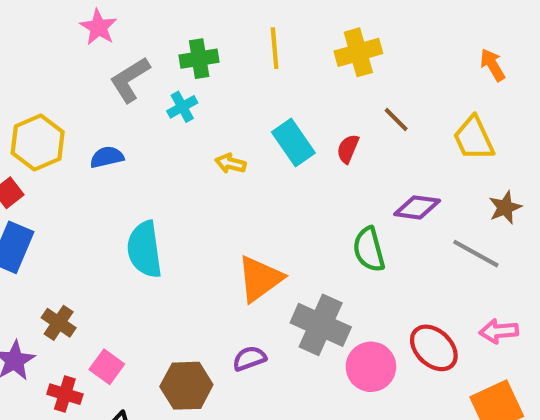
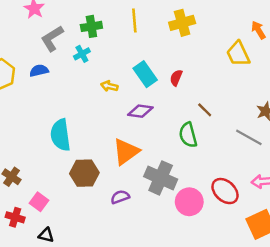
brown line: (396, 119) -> (205, 110), moved
yellow trapezoid: (474, 138) -> (238, 54), moved
blue semicircle: (107, 157) -> (39, 71), moved
purple diamond: (417, 207) -> (140, 111), moved
brown hexagon: (186, 386) -> (84, 173), moved

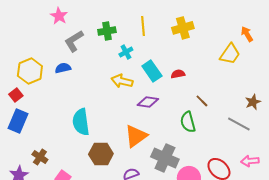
cyan cross: (82, 54) -> (126, 52), moved
yellow trapezoid: (238, 54) -> (230, 54), turned -120
red semicircle: (176, 78) -> (178, 74), turned 56
yellow arrow: (109, 86) -> (122, 81), size x1.5

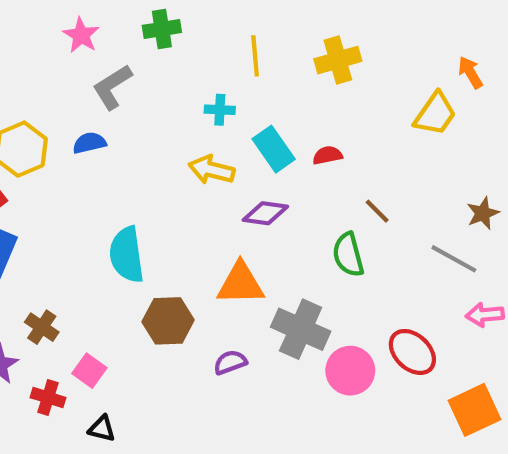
green cross: (107, 31) -> (162, 29), moved
cyan cross: (126, 52) -> (220, 110), turned 32
orange triangle: (136, 136) -> (241, 284), turned 35
pink arrow: (250, 161) -> (485, 315), moved

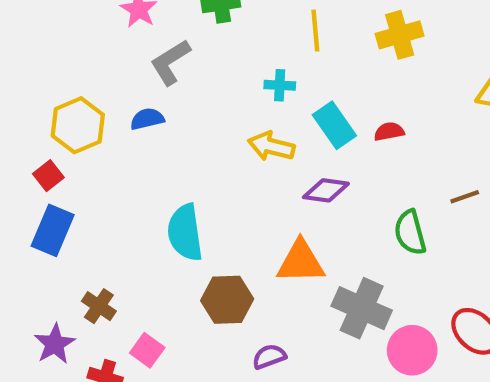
brown line: (377, 211) -> (465, 197), moved, turned -64
purple semicircle: (230, 362) -> (269, 357), moved

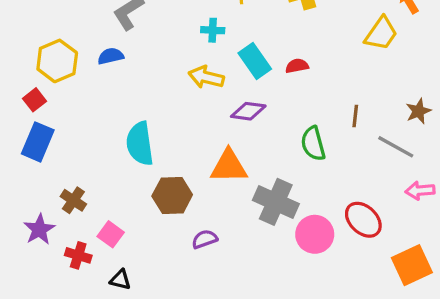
brown line: (465, 197) -> (355, 116), turned -65

